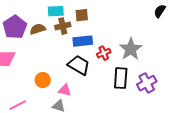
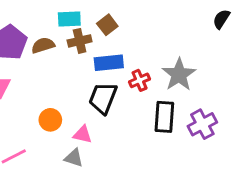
brown square: (82, 15) -> (107, 25), turned -32
black trapezoid: (79, 65) -> (103, 98), turned -100

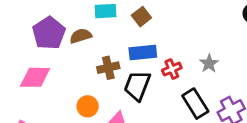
brown cross: (80, 41) -> (108, 68), moved
gray star: (179, 75) -> (209, 64), size x0.6
black rectangle: (164, 117) -> (195, 104), turned -36

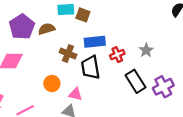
brown square: (141, 17) -> (83, 15), moved, turned -32
brown cross: (108, 68) -> (68, 53), turned 35
black trapezoid: (137, 86) -> (90, 67), turned -30

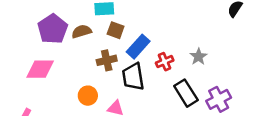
brown square: (83, 15) -> (116, 30), moved
blue rectangle: (95, 42) -> (138, 47), turned -42
brown cross: (68, 53) -> (107, 60), turned -35

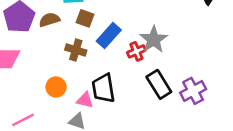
gray star: (199, 57) -> (154, 40), moved, size x1.5
brown cross: (107, 60) -> (76, 50), turned 30
black trapezoid: (133, 77) -> (103, 88), moved

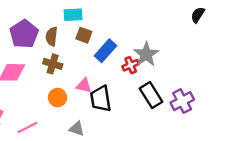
brown semicircle: (49, 20) -> (52, 36), turned -66
brown cross: (76, 50) -> (53, 64), moved
pink triangle: (85, 100) -> (84, 86), moved

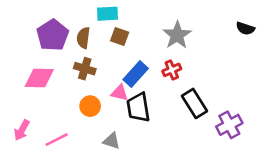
black semicircle: (198, 15) -> (245, 28), moved, turned -105
blue rectangle: (105, 51) -> (136, 74), moved
gray star: (146, 54) -> (177, 35), moved
purple cross: (182, 101) -> (229, 125), moved

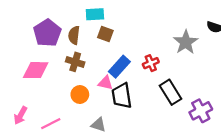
gray star: (177, 35) -> (186, 42), moved

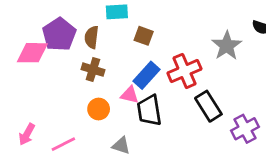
brown square: (105, 34) -> (144, 36), moved
red cross: (151, 63) -> (184, 71), size x1.6
pink diamond: (36, 70) -> (32, 53), moved

